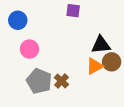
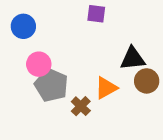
orange triangle: (95, 66) -> (106, 88), moved
gray pentagon: (39, 81) -> (51, 85), moved

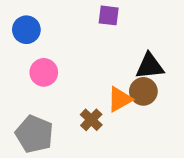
brown circle: (147, 81) -> (143, 91), moved
gray pentagon: (51, 85) -> (34, 134), moved

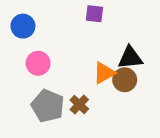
orange triangle: (120, 99) -> (104, 73), moved
gray pentagon: (34, 134) -> (48, 106), moved

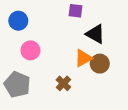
black triangle: (130, 58) -> (95, 34), moved, turned 35
gray pentagon: (48, 106) -> (17, 85), moved

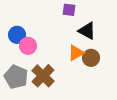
blue circle: (18, 21) -> (17, 35), moved
brown cross: (63, 83) -> (43, 76), moved, size x1.6

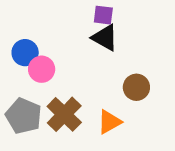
black triangle: (87, 31) -> (105, 38), moved
orange triangle: (76, 53) -> (109, 122), moved

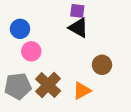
blue circle: (25, 53) -> (20, 29), moved
gray pentagon: (24, 116) -> (18, 86), turned -30

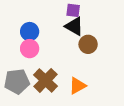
blue circle: (20, 29) -> (30, 32), moved
brown circle: (102, 65) -> (88, 44), moved

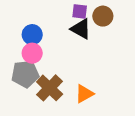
brown circle: (88, 44) -> (103, 16), moved
gray pentagon: (17, 81) -> (25, 74), moved

